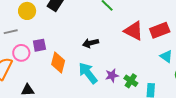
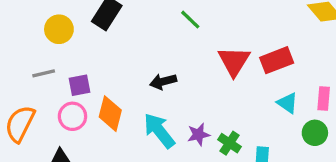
red triangle: (134, 31) -> (234, 61), turned 35
gray line: (11, 32) -> (44, 73), moved
pink circle: (21, 53) -> (72, 116), moved

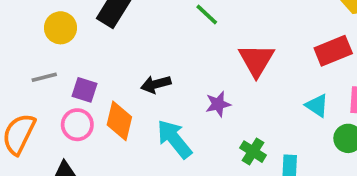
red rectangle: (277, 60) -> (333, 51), moved
black arrow: (163, 82) -> (156, 84), moved
purple square: (79, 85) -> (85, 90), turned 30
purple star: (198, 134) -> (218, 104), moved

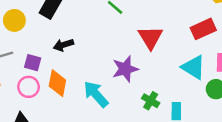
black arrow: (156, 84) -> (63, 45), moved
purple star: (218, 104) -> (125, 69), size x1.5
cyan triangle: (317, 106) -> (193, 67), size x1.5

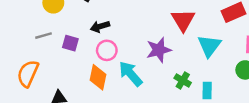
cyan triangle: (193, 67) -> (209, 46), moved, turned 35
orange diamond: (57, 83) -> (98, 77), moved
pink circle: (29, 87) -> (107, 50), moved

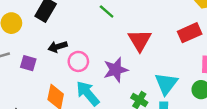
cyan triangle: (209, 46) -> (166, 84), moved
pink circle: (107, 50) -> (78, 61), moved

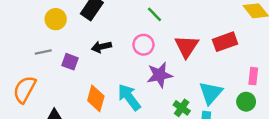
red rectangle: (190, 33) -> (225, 42), moved
pink circle: (78, 61) -> (143, 45), moved

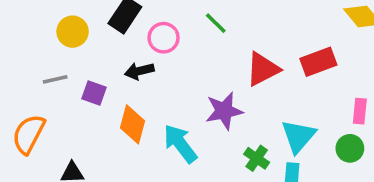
pink circle: (143, 45) -> (164, 38), moved
red triangle: (187, 46) -> (263, 69), turned 30
orange diamond: (96, 98) -> (133, 124), moved

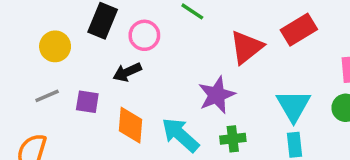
green cross: (257, 158) -> (233, 139), moved, turned -30

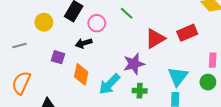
gray line: (47, 96) -> (19, 46), moved
cyan arrow: (180, 135) -> (109, 84), turned -95

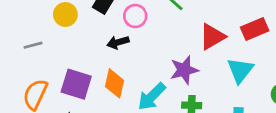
purple square: (58, 57) -> (76, 84), moved, size x1.6
cyan triangle: (178, 76) -> (240, 70), moved

